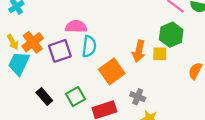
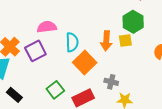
cyan semicircle: (89, 46) -> (72, 42), moved
black rectangle: (44, 96) -> (14, 95), moved

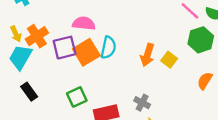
green hexagon: (133, 22) -> (201, 40), moved
yellow square: (125, 40) -> (169, 60), turned 32
orange square: (85, 63) -> (86, 52), moved

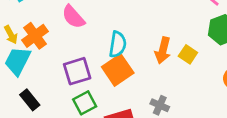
pink semicircle: (84, 23) -> (73, 17), moved, turned -135
purple square: (65, 48) -> (77, 71), moved
orange square: (86, 52) -> (118, 70), moved

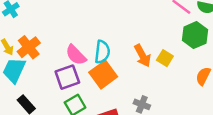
pink semicircle: (73, 17) -> (76, 55), moved
orange arrow: (163, 50) -> (143, 56), turned -40

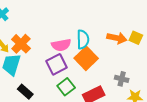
pink semicircle: (76, 55) -> (61, 45), turned -48
orange arrow: (143, 56) -> (117, 38), turned -42

